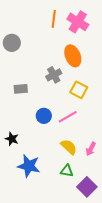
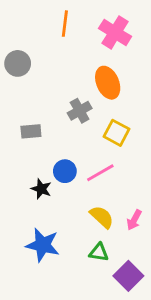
orange line: (54, 19) -> (65, 24), moved
black star: (12, 139) -> (41, 189), moved

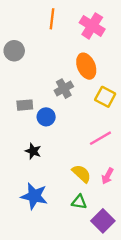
yellow square: (117, 133) -> (105, 97), moved
blue circle: (65, 171) -> (46, 117), moved
pink line: (100, 173) -> (100, 138), moved

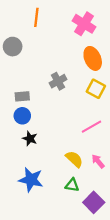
orange line: (52, 19) -> (36, 17), moved
orange ellipse: (86, 66) -> (93, 58), moved
blue circle: (46, 117) -> (22, 116), moved
pink arrow: (108, 176) -> (98, 161), turned 112

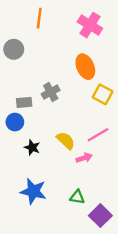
orange ellipse: (93, 58) -> (85, 67), moved
gray cross: (58, 81) -> (51, 92), moved
blue circle: (22, 116) -> (15, 122), moved
yellow semicircle: (74, 159) -> (66, 141), moved
pink arrow: (98, 161) -> (84, 158), moved, turned 112

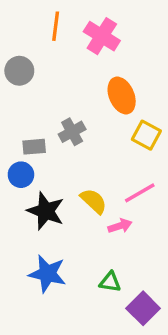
pink cross: (90, 25) -> (102, 36), moved
black star: (32, 147) -> (46, 211), size x1.6

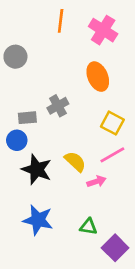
orange line: (56, 26) -> (61, 21), moved
pink cross: (102, 36) -> (103, 30), moved
yellow square: (146, 135) -> (112, 123), moved

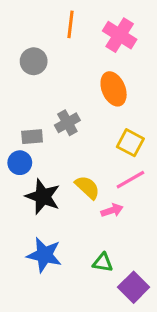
gray circle: (15, 57) -> (34, 61), moved

